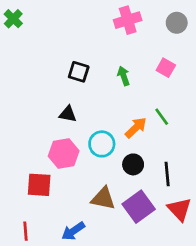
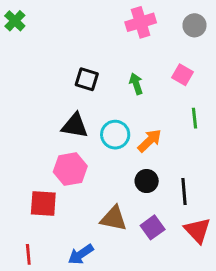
black triangle: (68, 114) -> (75, 126), size x1.4
green line: (162, 117) -> (194, 118), moved, turned 30
cyan circle: (102, 144) -> (115, 135), moved
purple square: (139, 207) -> (153, 227), size x0.7

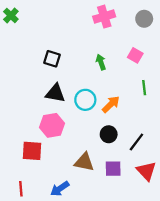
black square: (87, 79) -> (52, 59), moved
black line: (184, 191) -> (136, 142), turned 42
purple square: (153, 227) -> (113, 169), turned 35

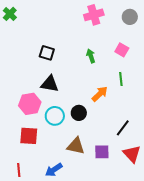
green line: (144, 88) -> (121, 79), moved
cyan circle: (85, 100) -> (55, 116), moved
pink hexagon: (52, 125) -> (30, 104), moved
black circle: (109, 134) -> (79, 113), moved

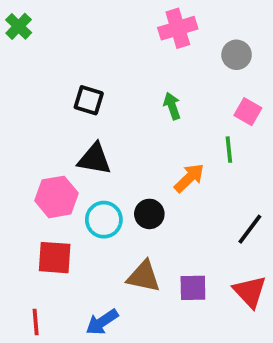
gray circle: (130, 17) -> (237, 55), moved
pink square: (122, 50) -> (248, 112), moved
black line: (123, 128) -> (250, 229), moved

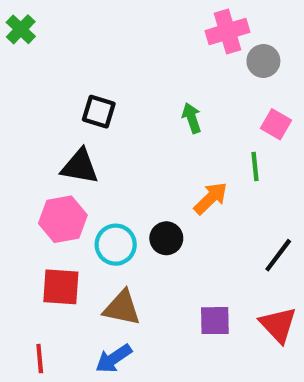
pink cross: (178, 28) -> (228, 31), moved
black triangle: (94, 159) -> (80, 167), moved
brown triangle: (144, 276) -> (122, 308), moved

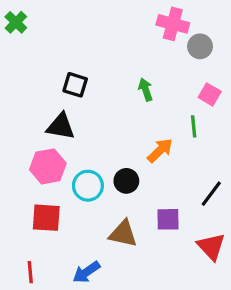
pink cross: (228, 31) -> (173, 24), turned 32
brown triangle: (122, 308) -> (123, 234), moved
purple square: (215, 321) -> (168, 219), moved

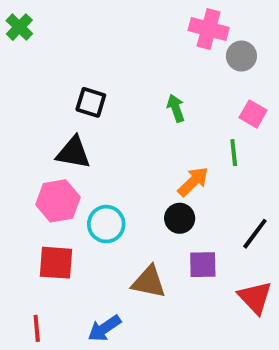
black circle: (126, 181) -> (180, 218), moved

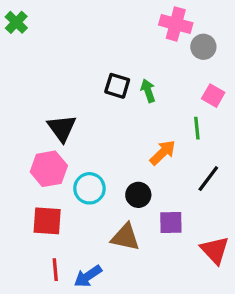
black square: (91, 102) -> (117, 86), moved
black triangle: (73, 153) -> (62, 128), turned 44
black circle: (180, 218) -> (138, 195), moved
black line: (255, 234) -> (208, 179), moved
red line: (37, 328) -> (55, 270), moved

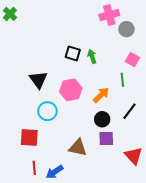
pink cross: (176, 24) -> (109, 15), turned -30
pink hexagon: (49, 169) -> (71, 90), moved
cyan circle: (89, 188) -> (47, 111), moved
black circle: (138, 195) -> (102, 119), moved

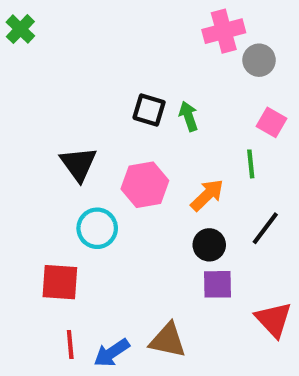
brown triangle: (78, 148) -> (168, 340), moved

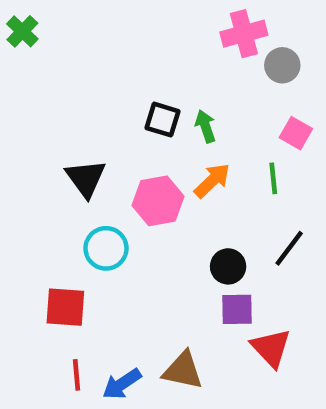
orange arrow: (207, 195) -> (212, 181), moved
red triangle: (274, 320) -> (271, 348), moved

